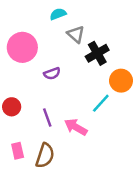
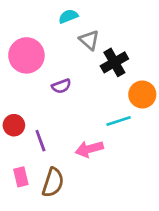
cyan line: (101, 103) -> (119, 121), turned 30
purple line: (47, 117) -> (40, 141), moved
pink arrow: (76, 127) -> (89, 149), turned -45

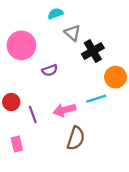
pink arrow: (89, 149) -> (64, 110), moved
brown semicircle: (53, 182) -> (76, 138), moved

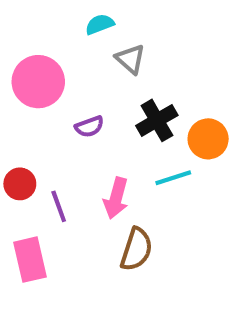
black cross: (93, 51) -> (157, 120), moved
pink arrow: (64, 110) -> (116, 198), turned -60
pink rectangle: (17, 144) -> (30, 260), size x1.5

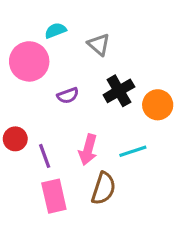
cyan semicircle: (100, 24) -> (55, 30), moved
cyan line: (173, 178) -> (133, 151), moved
pink rectangle: (30, 260) -> (54, 196), moved

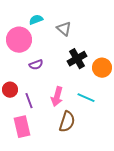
purple semicircle: (68, 96) -> (36, 65), moved
cyan line: (133, 151) -> (86, 98), turned 42
pink rectangle: (54, 196) -> (22, 127), moved

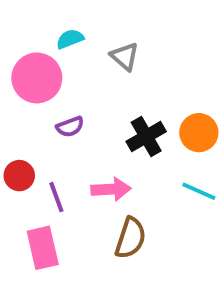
black cross: (77, 59) -> (146, 137), moved
pink arrow: (57, 97) -> (111, 189), turned -108
cyan line: (86, 98) -> (199, 191), moved

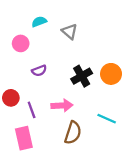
pink circle: (37, 78) -> (21, 43), size x0.6
cyan line: (199, 191) -> (107, 119), moved

